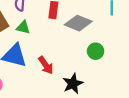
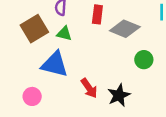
red arrow: (46, 65) -> (89, 88), moved

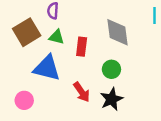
red rectangle: (97, 14) -> (82, 47), moved
gray diamond: (125, 29) -> (117, 32), turned 60
green circle: (144, 60) -> (111, 69), moved

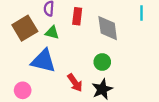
red rectangle: (82, 47) -> (77, 16), moved

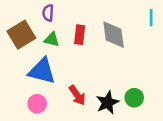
red rectangle: (77, 16) -> (80, 35), moved
green circle: (102, 62) -> (134, 98), moved
pink circle: (23, 90) -> (37, 104), moved

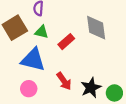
red rectangle: (80, 35) -> (66, 42), moved, turned 42
green circle: (134, 98) -> (114, 93), moved

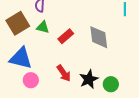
gray diamond: (96, 28) -> (99, 37), moved
blue triangle: (33, 60) -> (21, 58), moved

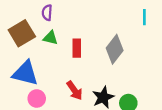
red rectangle: (66, 36) -> (77, 48), turned -49
gray diamond: (99, 37) -> (115, 49), turned 45

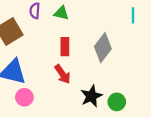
green triangle: (50, 38) -> (61, 13), moved
red arrow: (75, 90) -> (63, 74), moved

